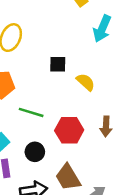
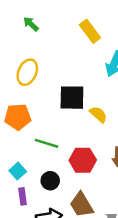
black square: (58, 64) -> (72, 98), size x1.6

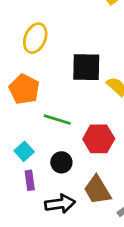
orange pentagon: (18, 117) -> (24, 89), turned 30

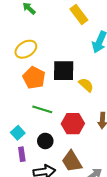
yellow ellipse: (35, 38) -> (26, 49), turned 35
orange pentagon: (24, 89) -> (34, 78), moved

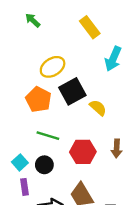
yellow ellipse: (26, 49) -> (53, 67), moved
black square: (64, 71) -> (72, 91), turned -30
black circle: (45, 141) -> (44, 165), moved

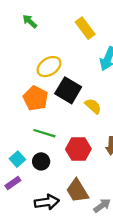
black square: (72, 91) -> (68, 90), turned -30
purple rectangle: (25, 187) -> (13, 183), moved, turned 63

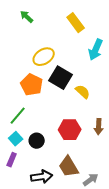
green line: (44, 133) -> (18, 116), moved, turned -66
purple rectangle: (13, 183) -> (12, 160), turned -32

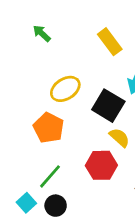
black square: (61, 78) -> (108, 106), moved
green line: (18, 116) -> (50, 176), moved
red hexagon: (70, 130) -> (101, 165), moved

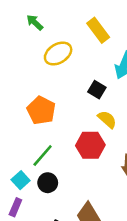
yellow ellipse: (65, 89) -> (58, 54), moved
black square: (108, 106) -> (97, 90), size x0.6

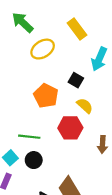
green arrow: (35, 23) -> (23, 22), size x1.5
orange pentagon: (41, 110) -> (46, 96), moved
green line: (43, 156) -> (29, 137), turned 55

